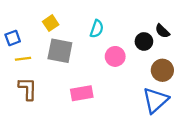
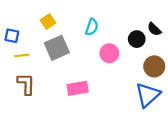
blue square: (13, 38) -> (12, 36), turned 32
gray square: (60, 51) -> (57, 48), turned -35

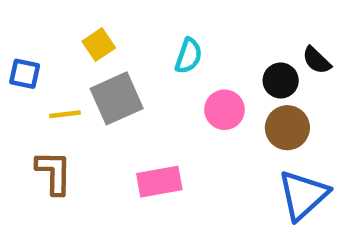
yellow line: (22, 55) -> (65, 114), moved
brown circle: (154, 66) -> (287, 128), moved

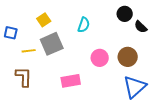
black circle: (281, 81) -> (125, 14), moved
pink circle: (224, 110) -> (100, 58), moved

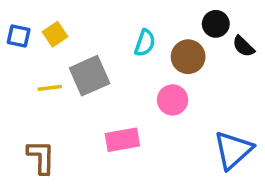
yellow square: (44, 20) -> (55, 34), moved
blue square: (11, 33) -> (19, 36), moved
brown circle: (128, 57) -> (188, 57), moved
brown L-shape: (24, 77) -> (41, 157), moved

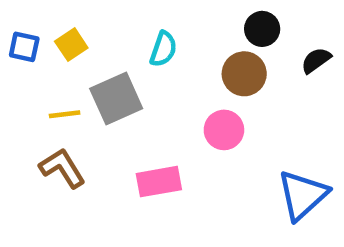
black circle: (216, 24) -> (262, 29), moved
cyan semicircle: (145, 43) -> (163, 49), moved
black semicircle: (243, 46) -> (316, 60), turned 100
brown L-shape: (41, 157) -> (62, 168), moved, turned -33

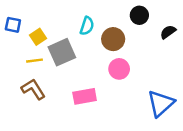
yellow square: (71, 45) -> (38, 37), moved
brown circle: (244, 74) -> (113, 39), moved

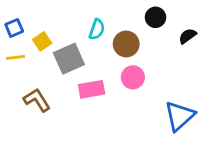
blue square: (13, 25) -> (14, 28), turned -35
yellow line: (34, 61) -> (16, 57), moved
pink rectangle: (85, 96) -> (92, 89), moved

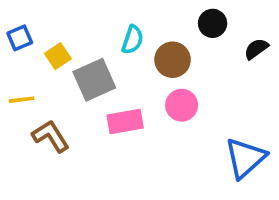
yellow line: (16, 57) -> (22, 100), moved

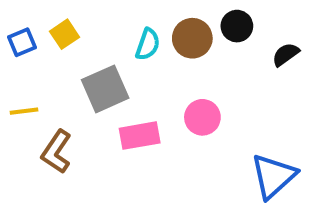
yellow square: (58, 56) -> (65, 34), moved
brown circle: (173, 60) -> (192, 38), moved
brown L-shape: (51, 136) -> (56, 152), turned -114

